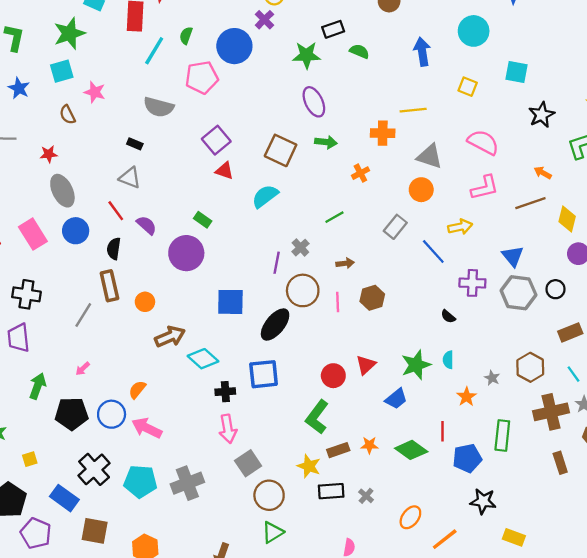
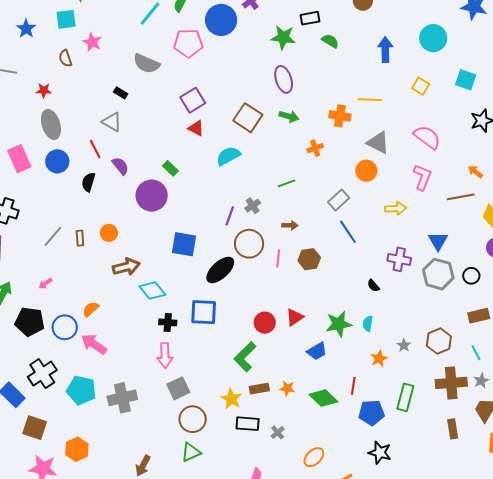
pink L-shape: (485, 188) -> (422, 177), turned -64
blue line: (433, 252) -> (348, 232), moved
brown rectangle: (109, 286) -> (80, 238), moved, size x0.6

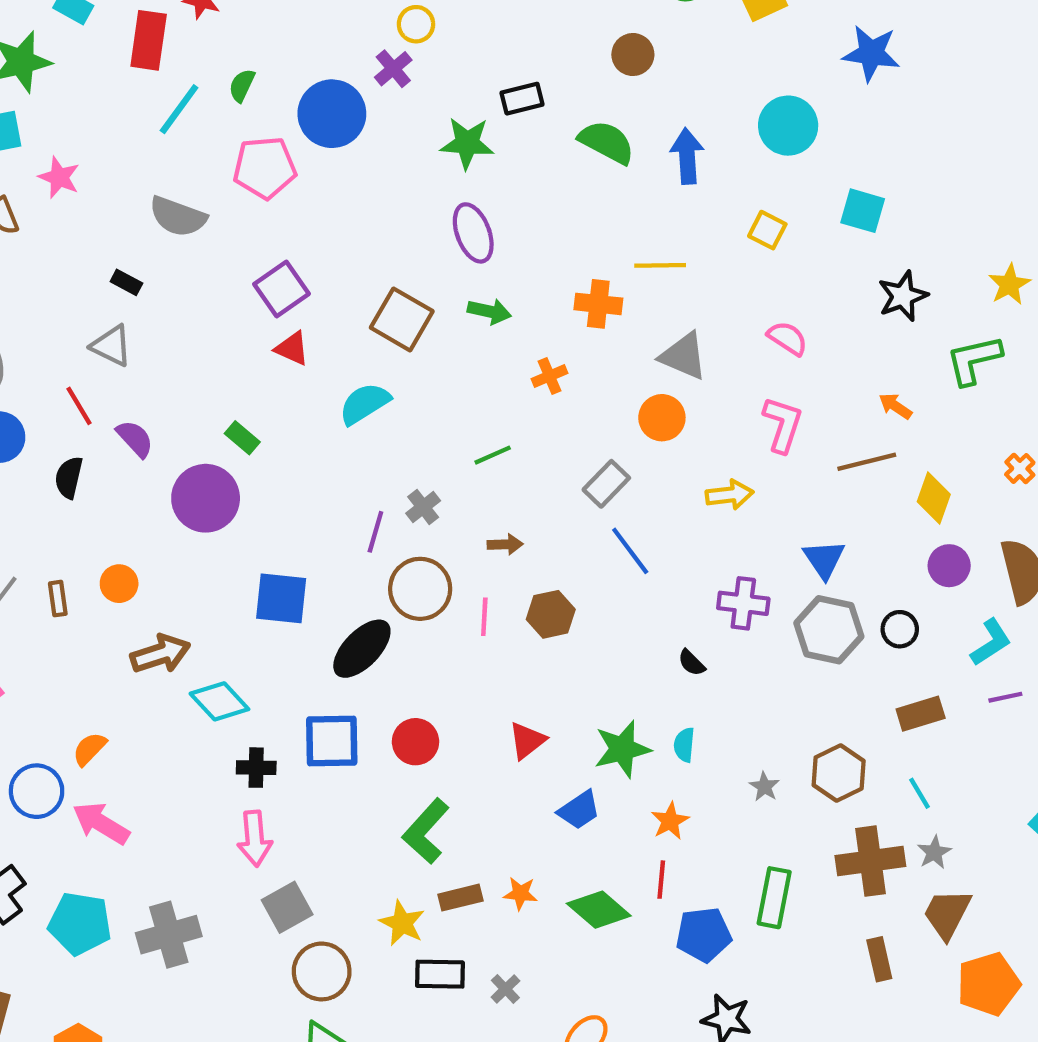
green semicircle: (330, 41) -> (607, 142), moved, size x1.5
pink semicircle: (427, 137) -> (788, 338), size x0.7
red circle: (265, 323) -> (416, 742), moved
orange star: (379, 359) -> (670, 821), moved

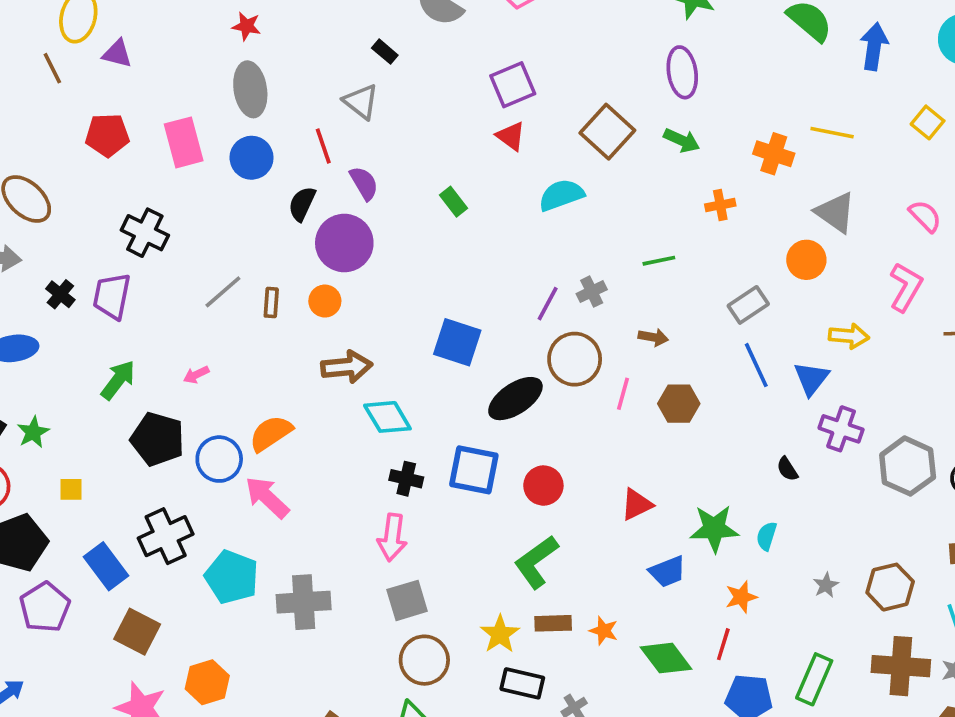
purple circle: (206, 498) -> (344, 243), moved
blue triangle: (824, 559) -> (811, 379), moved
orange semicircle: (89, 749) -> (271, 433), size x1.4

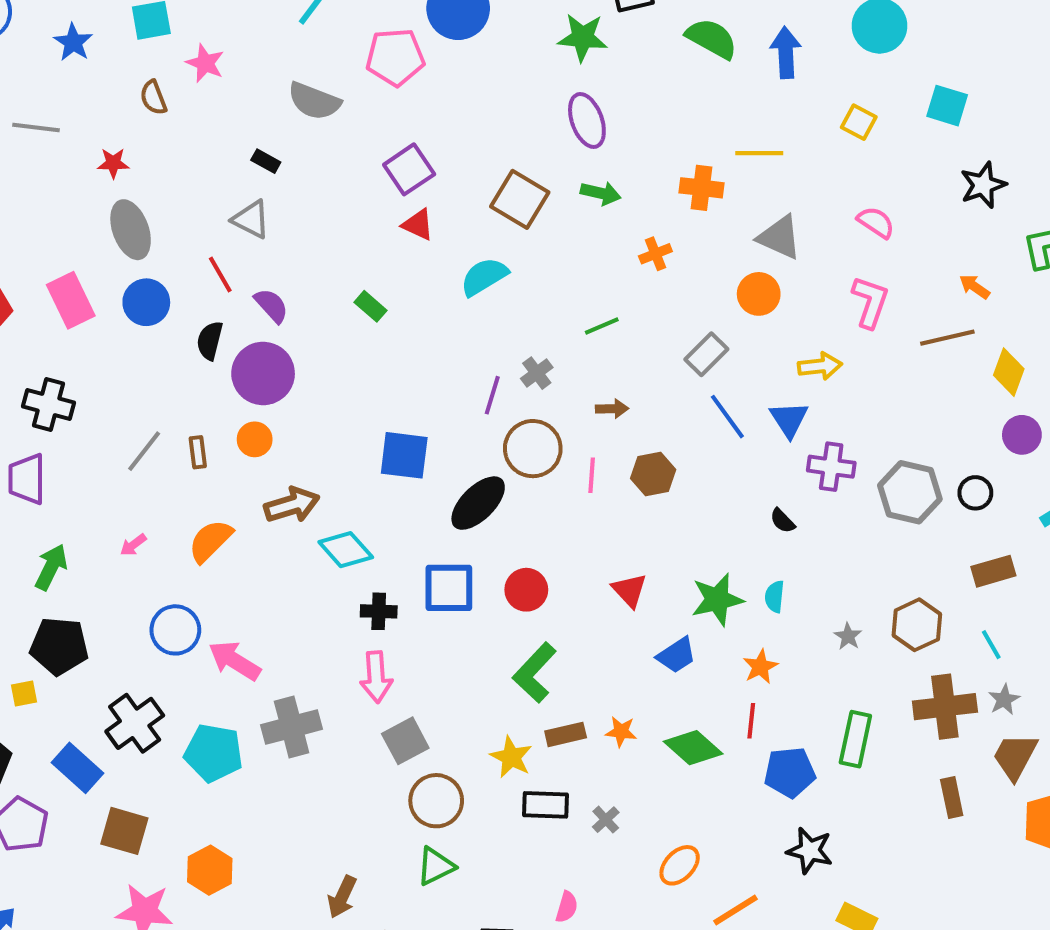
orange semicircle: (271, 433) -> (210, 541), moved
black pentagon: (158, 439) -> (59, 646), moved
red triangle: (637, 504) -> (629, 590), turned -36
gray cross: (304, 602) -> (292, 727), moved

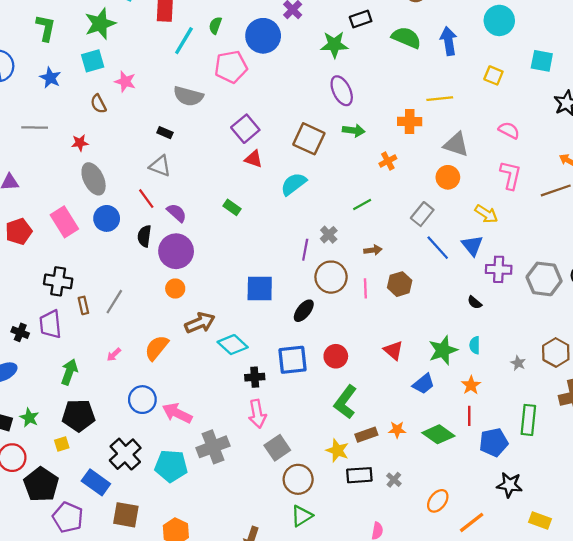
yellow arrow: (820, 366) -> (486, 214), turned 45
brown rectangle: (198, 452) -> (83, 305), moved
black ellipse: (478, 503) -> (304, 311), size x0.7

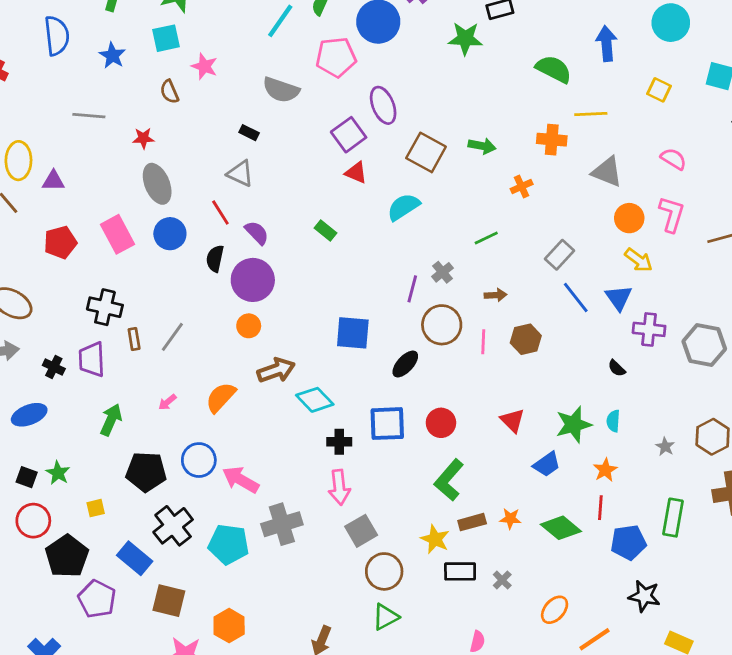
green semicircle: (406, 38) -> (554, 69), moved
purple ellipse: (342, 91) -> (383, 105), moved
orange circle: (448, 177) -> (629, 218), moved
black pentagon: (79, 415) -> (146, 472), moved

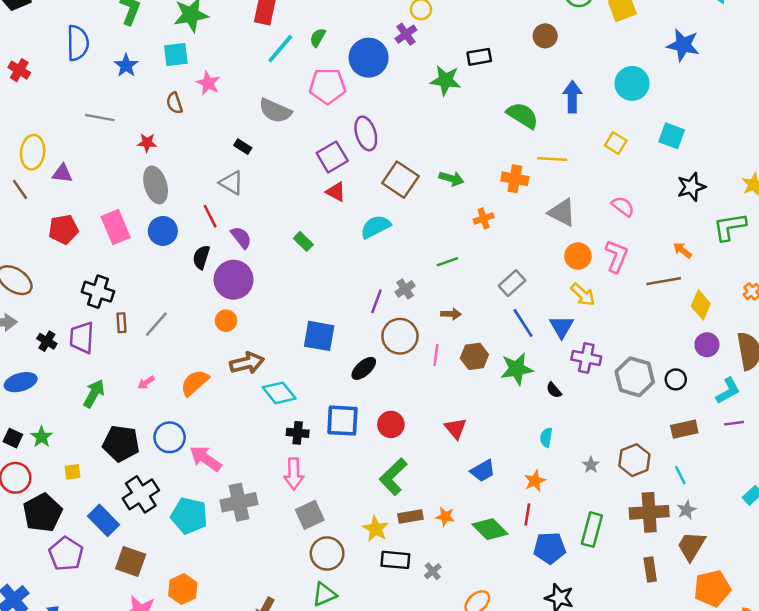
green star: (574, 425) -> (517, 369), moved

